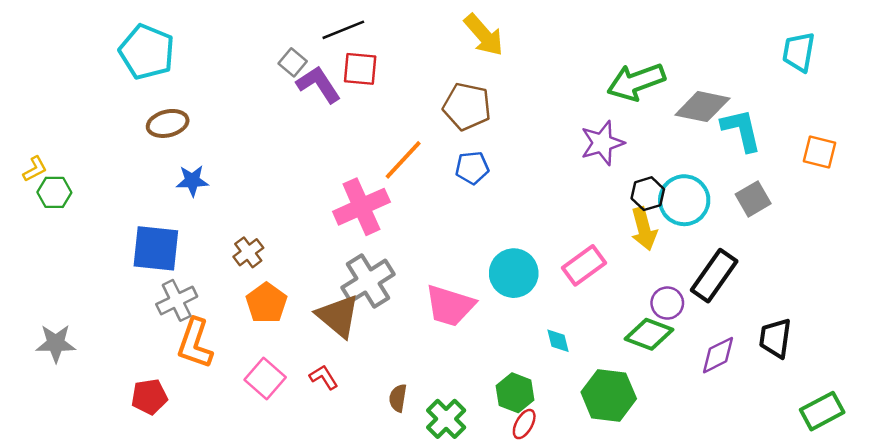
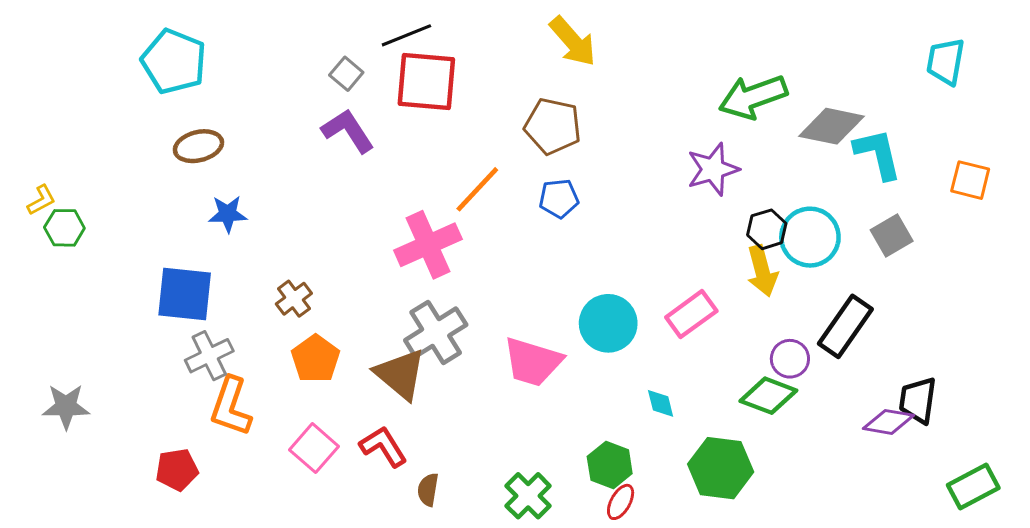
red square: (360, 69) -> (426, 81), size x1.5
purple L-shape: (319, 84) -> (348, 131), moved
purple diamond: (718, 355) -> (889, 422), moved, turned 36
red L-shape: (324, 377) -> (383, 447), size x1.4
brown semicircle: (398, 398) -> (428, 490), moved

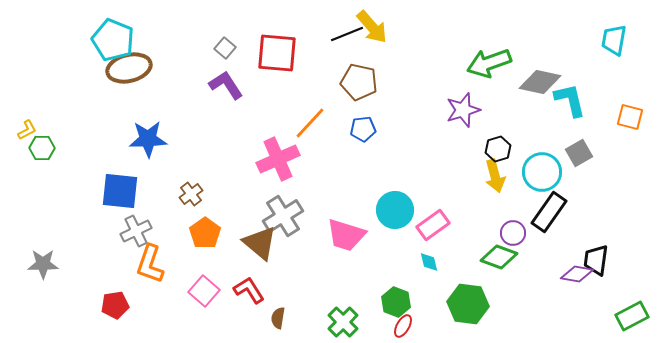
black line: (406, 35) -> (347, 34), moved
brown ellipse: (198, 146) -> (129, 68), moved, size x1.4
blue star: (228, 214) -> (148, 139), size x1.5
cyan circle: (810, 237) -> (542, 172), moved
pink rectangle: (691, 314) -> (433, 225), moved

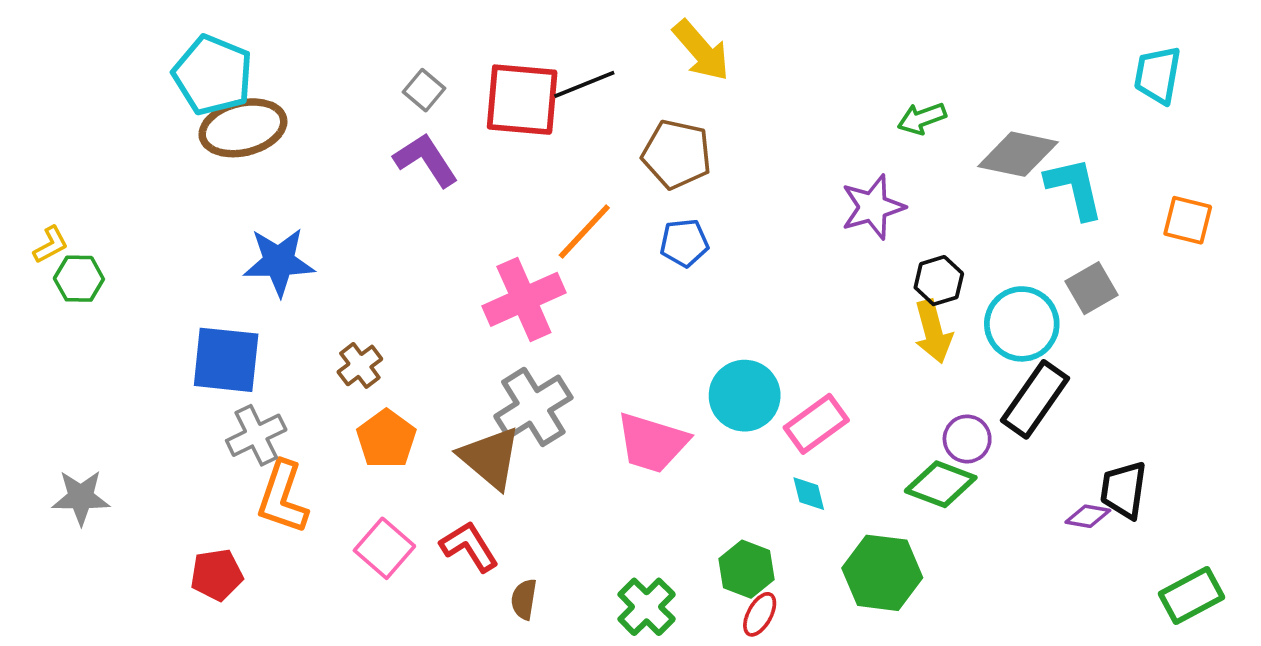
black line: (347, 34) -> (584, 84), moved
green arrow: (489, 63) -> (922, 118), size x0.6
purple diamond: (577, 274) -> (1088, 516), size x0.7

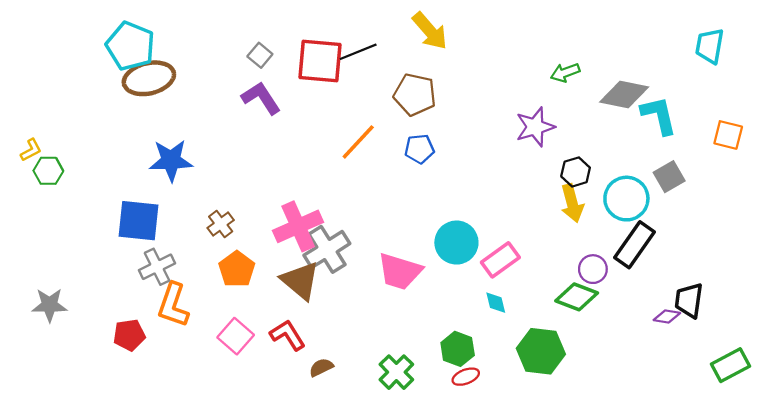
pink cross: (524, 299) -> (298, 226), moved
red pentagon: (217, 575) -> (129, 335), moved
brown semicircle: (524, 599) -> (321, 367), turned 55
red ellipse: (760, 614) -> (466, 377), turned 40

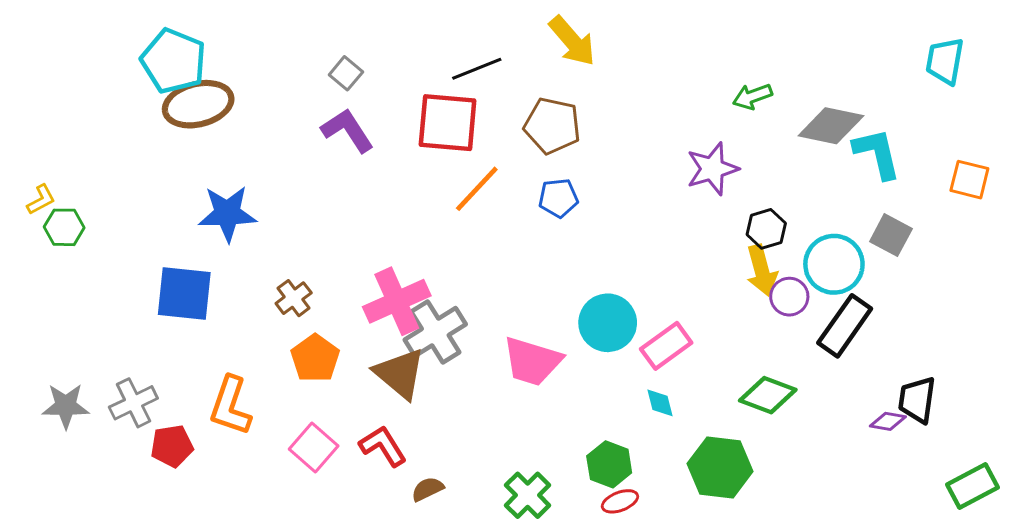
red square: (320, 61) -> (448, 123), moved
gray square: (669, 177) -> (891, 235), turned -32
gray cross: (157, 267) -> (133, 403), moved
purple circle: (593, 269) -> (789, 297), moved

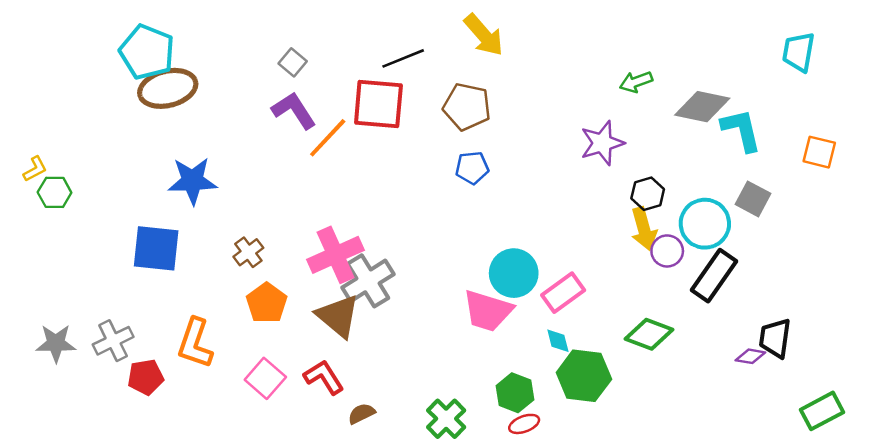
orange line: (477, 189) -> (328, 138), moved
pink trapezoid: (532, 361) -> (488, 311), moved
green hexagon: (720, 467) -> (584, 376), moved

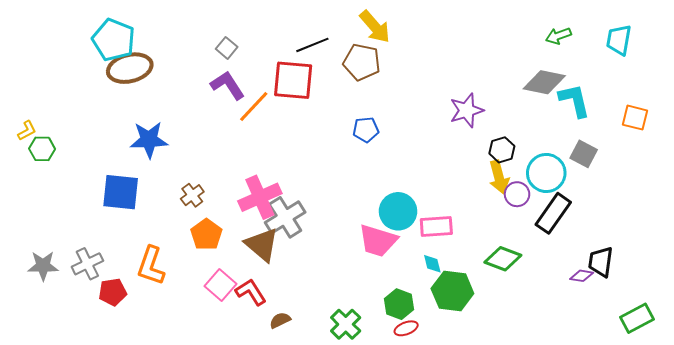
green arrow: (636, 82) -> (558, 36), moved
brown pentagon: (467, 107) -> (362, 62), moved
pink rectangle: (563, 293) -> (436, 226), turned 32
pink square: (265, 378) -> (221, 285), moved

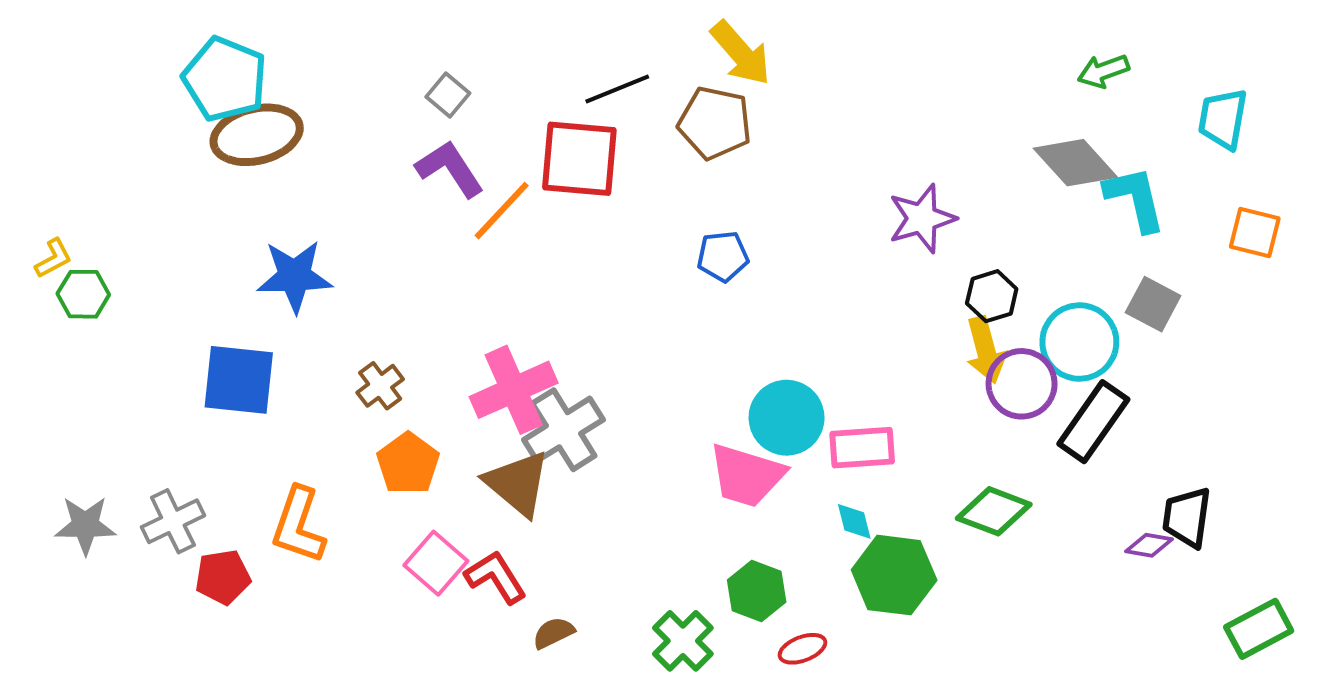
cyan trapezoid: (619, 40) -> (1223, 119), moved
gray diamond: (544, 82) -> (1075, 163), turned 36
purple circle: (517, 194) -> (1022, 384), size x1.4
green hexagon: (399, 304) -> (757, 591), moved

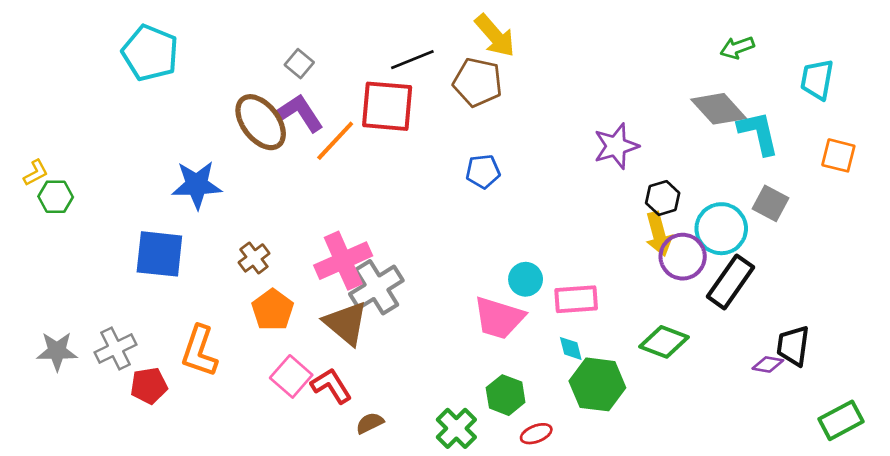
brown ellipse: (257, 135) -> (261, 122), moved, turned 66
cyan circle: (787, 418) -> (526, 279), size x0.7

